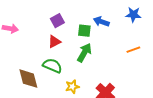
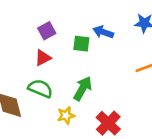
green arrow: (84, 53) -> (83, 89), moved

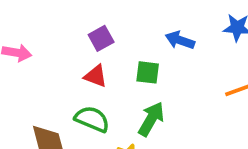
green square: (81, 44) -> (148, 72), moved
red triangle: (43, 58) -> (96, 76), turned 48

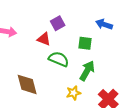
red triangle: (96, 76) -> (44, 39), moved
green semicircle: (92, 119) -> (59, 59), moved

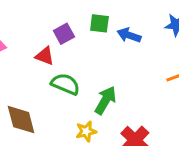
green square: (85, 43) -> (99, 23), moved

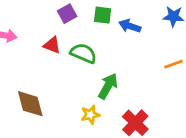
purple square: (64, 34) -> (67, 14), moved
green semicircle: (65, 84) -> (83, 53), moved

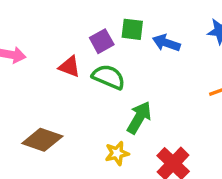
purple square: (67, 14) -> (102, 41), moved
brown diamond: (30, 104) -> (42, 140), turned -56

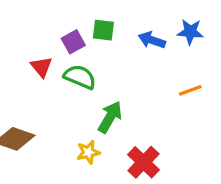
blue arrow: (166, 43) -> (152, 40), moved
red triangle: (69, 67) -> (41, 67), turned 30

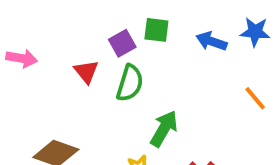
green semicircle: (80, 77) -> (130, 83), turned 84
orange line: (190, 90) -> (255, 98), turned 70

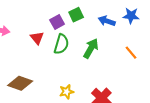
green square: (156, 30) -> (76, 15), turned -32
green arrow: (164, 129) -> (91, 48), moved

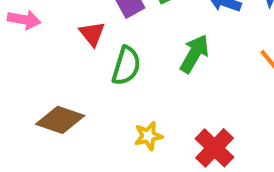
green semicircle: (61, 44) -> (126, 66), moved

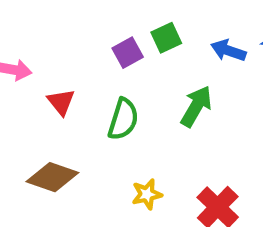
red triangle: (92, 34) -> (61, 102), moved

